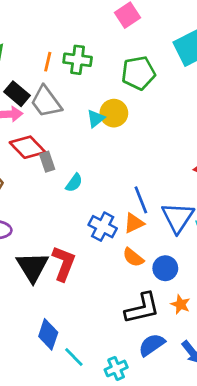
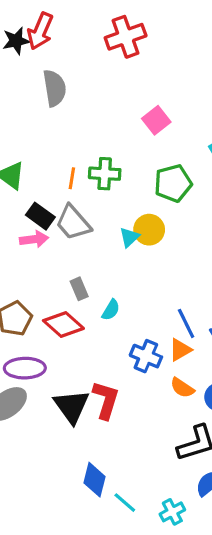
red diamond: (28, 147) -> (63, 324), moved

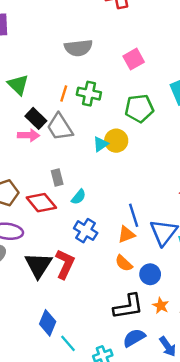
gray semicircle: (55, 88) -> (78, 48), moved, turned 84
blue cross: (146, 356) -> (86, 231), moved

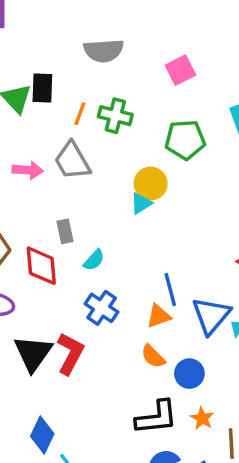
black rectangle: (36, 118) -> (42, 88), moved, turned 45
cyan triangle: (101, 144) -> (141, 203), moved
red diamond: (41, 203) -> (41, 266), turned 32

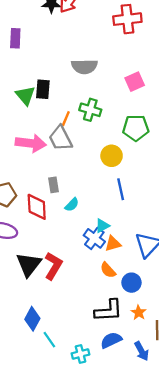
orange line: (80, 114) -> (66, 119), moved
pink arrow: (28, 170) -> (31, 143), size x1.5
cyan triangle: (141, 203) -> (102, 226), moved
blue line: (170, 290) -> (121, 189), moved
blue cross: (102, 308) -> (94, 238), moved

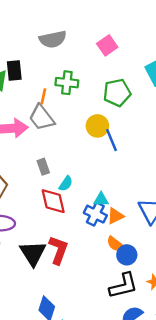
blue line: (121, 189) -> (111, 140), moved
red diamond: (37, 207) -> (53, 201), moved
cyan triangle: (102, 226) -> (101, 200), turned 40
blue circle: (131, 283) -> (127, 255), moved

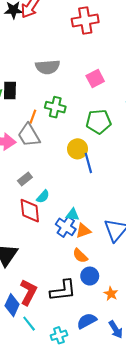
gray rectangle: (43, 167) -> (25, 179), turned 64
red L-shape: (58, 250) -> (28, 292), moved
blue circle: (127, 255) -> (90, 276), moved
black L-shape: (123, 286) -> (63, 291), moved

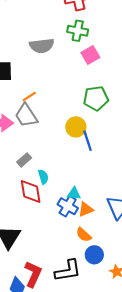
green cross: (55, 107) -> (78, 31), moved
orange line: (33, 117) -> (29, 96), turned 40
cyan semicircle: (43, 197) -> (43, 177), turned -56

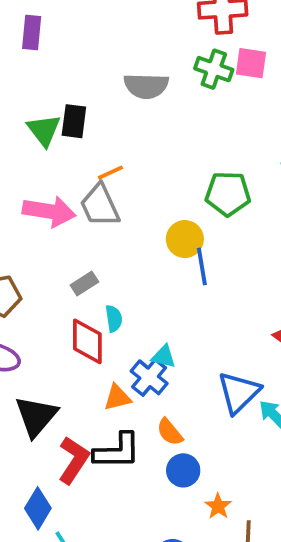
pink square: (90, 55) -> (251, 63), moved, turned 30
orange triangle: (86, 209) -> (117, 398), moved
black L-shape: (68, 271) -> (117, 451), moved
red L-shape: (33, 274) -> (74, 460), moved

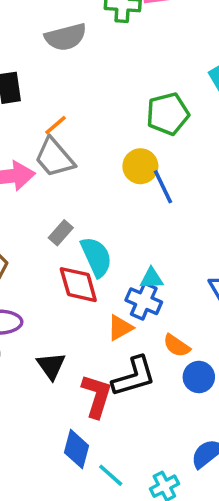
cyan semicircle: (114, 319) -> (96, 257), size x1.6
black triangle: (36, 416) -> (51, 366), size x0.7

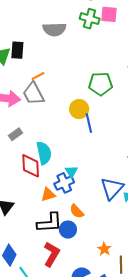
gray rectangle: (61, 233) -> (16, 134), moved
cyan triangle: (152, 278) -> (71, 172), turned 48
blue cross: (144, 301) -> (64, 183), turned 30
blue circle: (199, 377) -> (68, 230), moved
red L-shape: (97, 396) -> (52, 254), moved

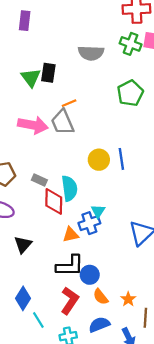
green pentagon: (101, 84) -> (130, 93), moved, turned -30
yellow circle: (79, 109) -> (99, 160), moved
gray rectangle: (16, 134) -> (39, 180), moved, turned 56
orange semicircle: (77, 211) -> (101, 297), moved

